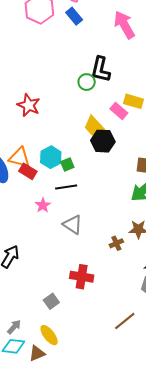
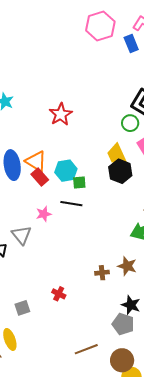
green circle: (87, 82) -> (130, 123), moved
gray triangle: (73, 224) -> (21, 235), moved
red cross: (82, 277) -> (59, 294), size x0.6

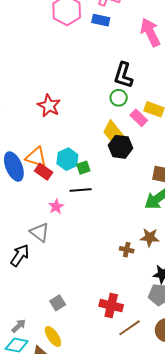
blue rectangle: (131, 43) -> (101, 20), turned -42
brown cross: (102, 273) -> (127, 250), turned 32
red cross: (59, 294) -> (111, 306), moved, size x1.6

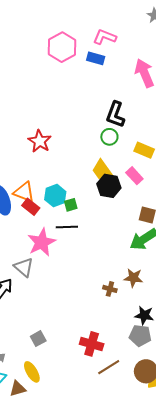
pink rectangle: (139, 118) -> (134, 176), moved
pink star: (56, 207) -> (42, 242), size x1.8

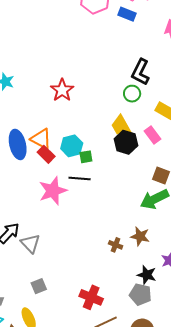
gray triangle: (24, 267) -> (30, 243), moved

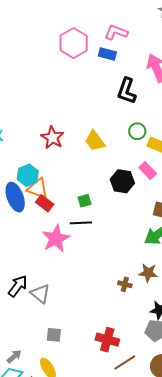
black L-shape: (140, 72) -> (127, 91), moved
green circle: (132, 94) -> (137, 131), moved
yellow trapezoid: (121, 126) -> (95, 141), moved
cyan hexagon: (72, 146) -> (28, 175), moved
gray square: (39, 286) -> (54, 335), turned 35

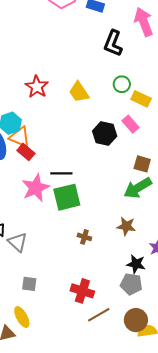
green square: (85, 201) -> (67, 197), moved, size x2.0
brown cross: (125, 284) -> (84, 237), moved

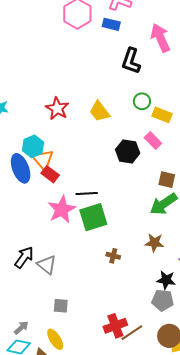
orange triangle: (20, 137) -> (43, 160), turned 30
red cross: (82, 291) -> (115, 326), moved, turned -35

